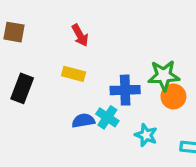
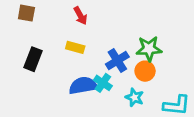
blue cross: (125, 90) -> (117, 61), turned -30
orange circle: (173, 96) -> (145, 71), moved
blue semicircle: (83, 121) -> (83, 86), size x1.5

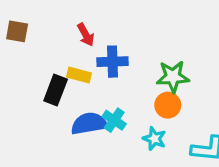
black rectangle: (33, 59) -> (56, 90), moved
blue cross: (117, 61) -> (112, 62), moved, turned 30

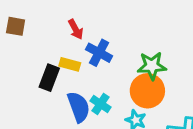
blue cross: (112, 62) -> (99, 53), turned 30
orange circle: (168, 105) -> (147, 91), size x1.5
blue semicircle: (89, 124) -> (79, 107), turned 80

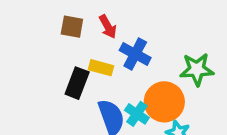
brown square: (16, 26) -> (72, 27), moved
orange circle: (147, 91) -> (164, 102), moved

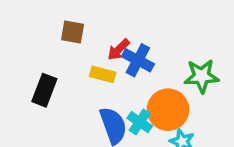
red arrow: (108, 27) -> (119, 50), moved, turned 75
black rectangle: (77, 83) -> (44, 90), moved

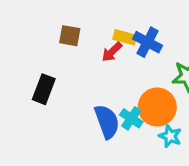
blue cross: (138, 60) -> (148, 42), moved
yellow rectangle: (103, 74) -> (125, 37), moved

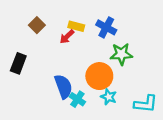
brown square: (70, 36) -> (37, 25), turned 35
blue cross: (148, 42) -> (106, 27), moved
cyan cross: (131, 118) -> (77, 99), moved

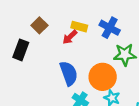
black rectangle: (18, 63) -> (21, 50), moved
blue semicircle: (63, 86) -> (69, 73), moved

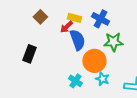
black rectangle: (21, 50) -> (29, 54), moved
blue semicircle: (69, 73) -> (77, 40), moved

